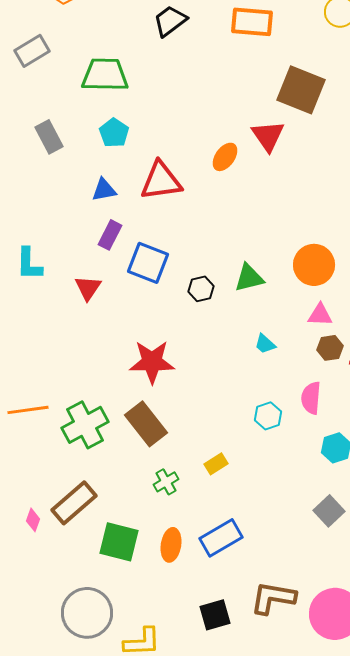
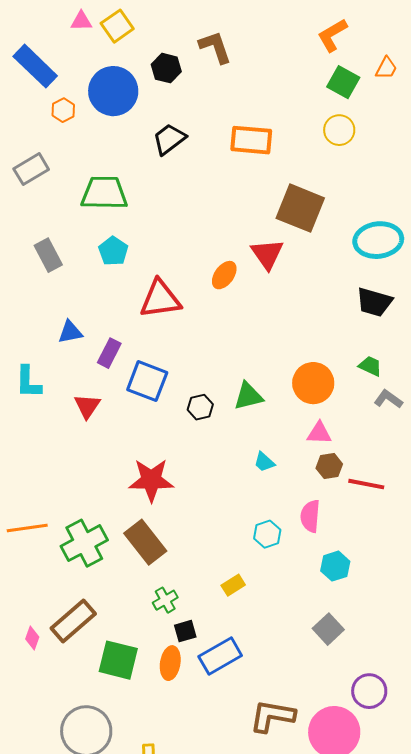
blue triangle: (104, 190) -> (70, 332), moved
yellow rectangle: (216, 464) -> (233, 585), moved
black square: (215, 615) -> (185, 631), moved, size x0.7

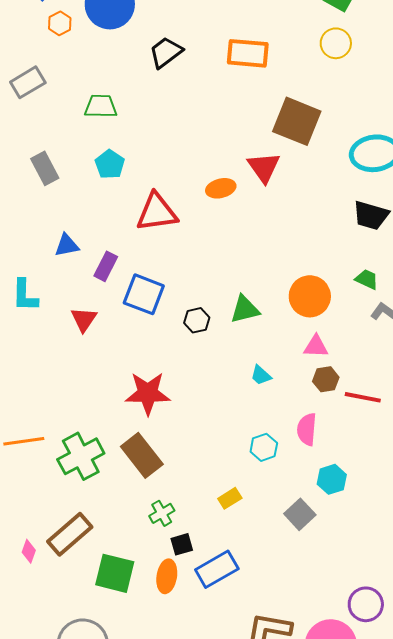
green trapezoid: (104, 193) -> (101, 106), size x0.7
orange ellipse: (224, 275) -> (221, 188), turned 40
gray square: (328, 629) -> (300, 514), moved

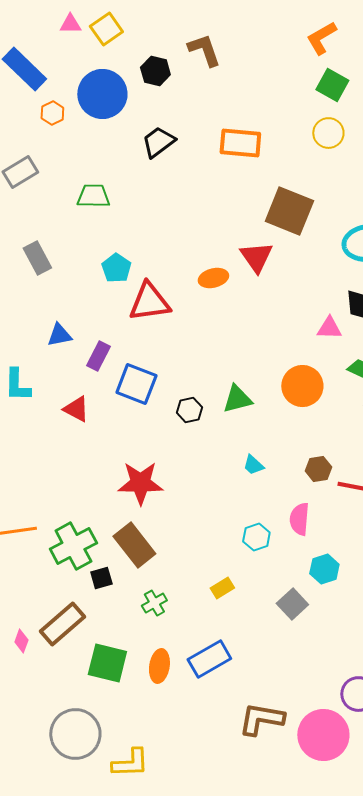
cyan pentagon: (110, 164) -> (116, 268), moved
red triangle: (84, 319) -> (76, 409), turned -36
pink triangle: (316, 346) -> (329, 328), moved
black square: (182, 544) -> (101, 578), moved

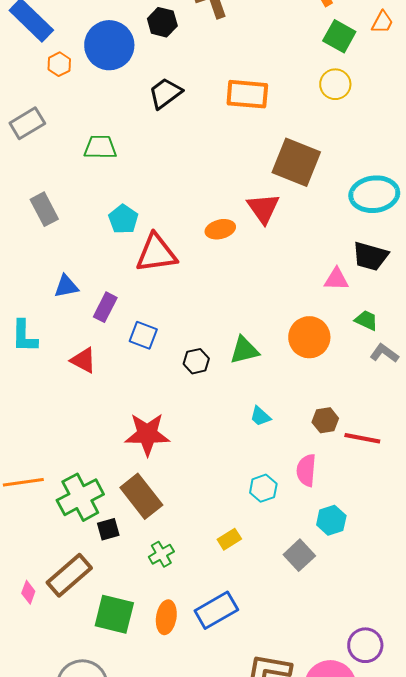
blue square: (136, 384) -> (143, 335), size x0.7

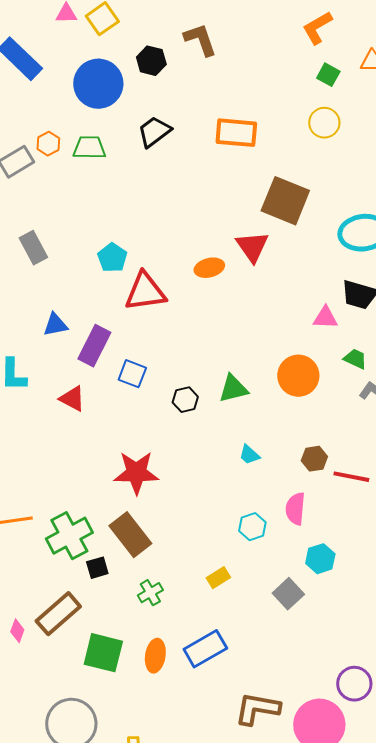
green square: (339, 36) -> (328, 75), size x0.7
orange hexagon: (59, 64) -> (48, 144), moved
green trapezoid: (100, 147) -> (89, 148), moved
purple rectangle: (105, 307) -> (94, 346), size x1.4

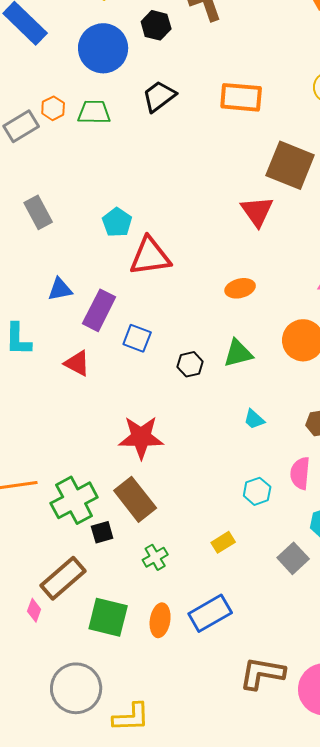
orange ellipse: (209, 268) -> (240, 288), moved
pink diamond: (17, 631) -> (34, 610), moved

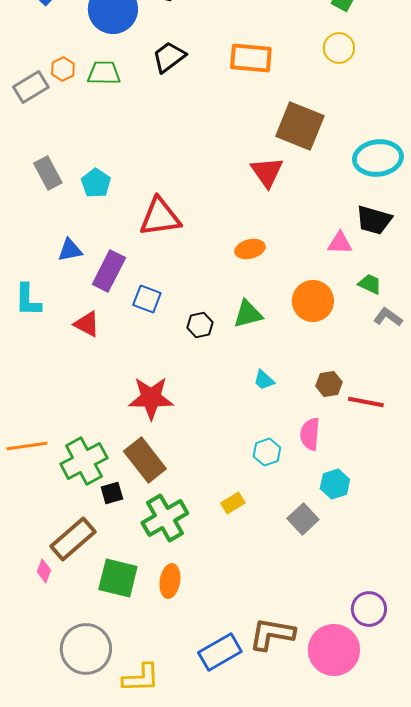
cyan pentagon: (117, 222) -> (96, 183), moved
green cross: (155, 557) -> (165, 518), size x1.8
blue rectangle: (210, 613) -> (220, 652), moved

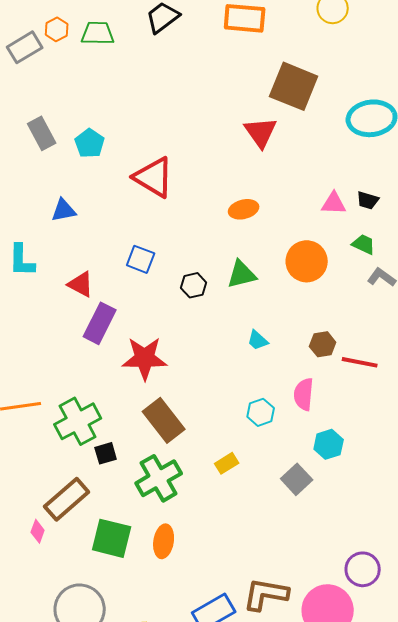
red triangle: (160, 217) -> (154, 177), turned 39
black trapezoid: (374, 220) -> (368, 200), moved, size x0.6
purple rectangle: (109, 271) -> (100, 323), moved
brown rectangle: (145, 460) -> (164, 420), moved

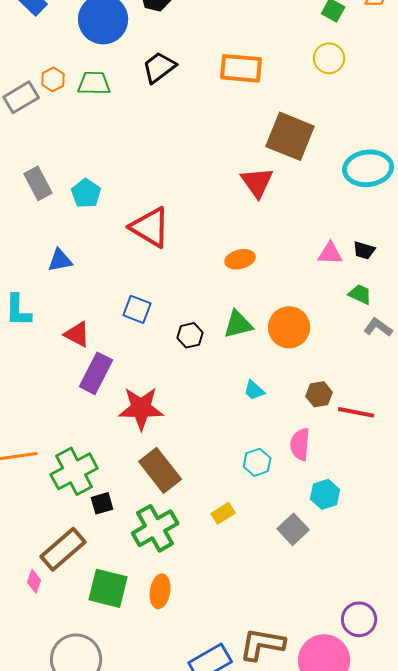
orange circle: (307, 261) -> (289, 327), moved

